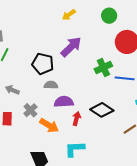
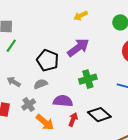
green cross: (103, 68) -> (88, 79), moved
gray semicircle: (51, 85) -> (41, 84), moved, turned -32

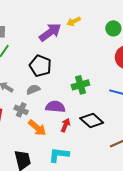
purple arrow: (78, 48) -> (50, 32), moved
gray cross: (29, 105) -> (21, 110), turned -32

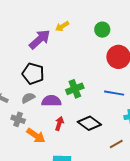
purple semicircle: (55, 107) -> (51, 101), moved
red arrow: (65, 125) -> (59, 124), moved

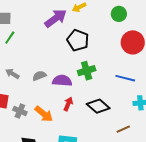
black pentagon: (33, 74) -> (78, 40), moved
gray cross: (18, 119) -> (20, 111), moved

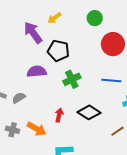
purple arrow: (56, 18) -> (33, 33), turned -80
gray semicircle: (39, 76) -> (19, 98), moved
purple semicircle: (62, 81) -> (37, 71), moved

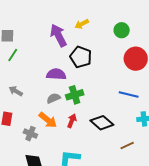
green cross: (72, 79) -> (75, 95), moved
gray semicircle: (19, 98) -> (54, 98), moved
orange arrow: (37, 129) -> (48, 120), moved
gray cross: (13, 130) -> (30, 134), moved

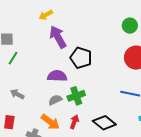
yellow arrow: (82, 24) -> (46, 15), moved
green circle: (122, 30) -> (130, 26), moved

